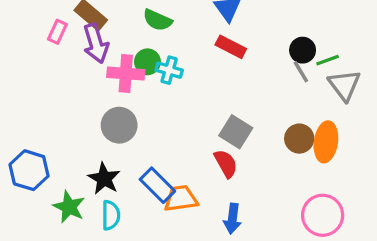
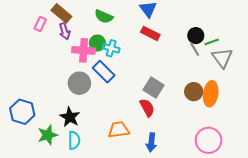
purple arrow: (96, 43) -> (65, 31), size x0.7
blue rectangle: (157, 185) -> (104, 72), moved
green star: (69, 207) -> (48, 135), turned 30

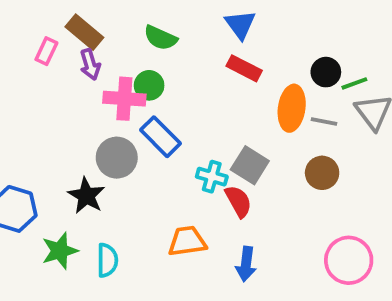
cyan cross: (111, 48) -> (212, 177), moved
gray line: (195, 49) -> (324, 121), moved, turned -48
orange ellipse: (211, 94) -> (292, 108), moved
black star: (70, 117) -> (86, 196), moved

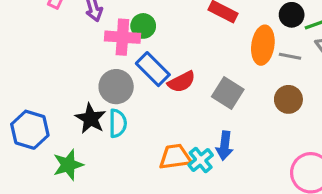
cyan cross: (212, 177) -> (201, 160), moved, turned 35
red semicircle: (238, 201) -> (181, 82), moved, turned 92
cyan semicircle: (107, 260) -> (118, 123), moved
blue arrow: (246, 264) -> (225, 146), moved

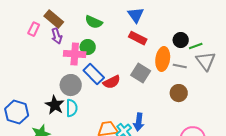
gray square: (228, 93) -> (141, 73), moved

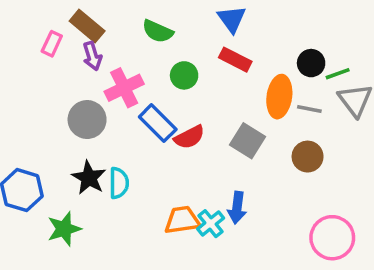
green circle: (88, 47) -> (184, 75), moved
pink cross: (75, 54) -> (124, 88), turned -30
gray square: (141, 73) -> (248, 141), moved
gray circle: (71, 85) -> (87, 120), moved

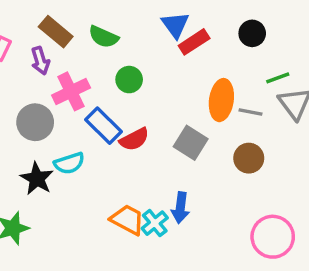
brown rectangle: (87, 26) -> (56, 32), moved
red rectangle: (235, 60) -> (194, 42), moved, turned -60
black circle: (311, 63) -> (252, 33), moved
cyan semicircle: (119, 183) -> (69, 163), moved, turned 72
orange trapezoid: (182, 220) -> (127, 220), turned 36

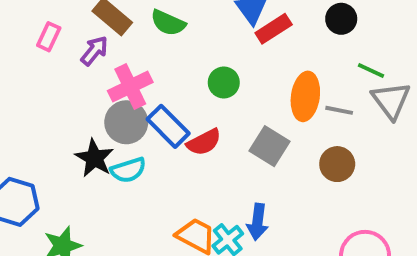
purple arrow: (40, 61) -> (94, 51), turned -124
green line: (278, 78) -> (371, 71), turned 45
green circle: (129, 80) -> (224, 82), moved
gray circle: (35, 122) -> (126, 122), moved
black star: (37, 179) -> (94, 158), moved

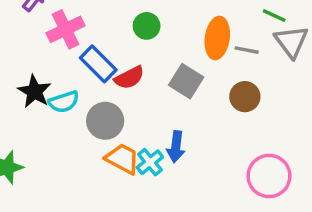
gray circle: (126, 122) -> (105, 121), moved

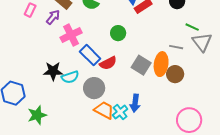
orange ellipse: (217, 38) -> (161, 64), moved
black star: (34, 91) -> (53, 71), turned -30

